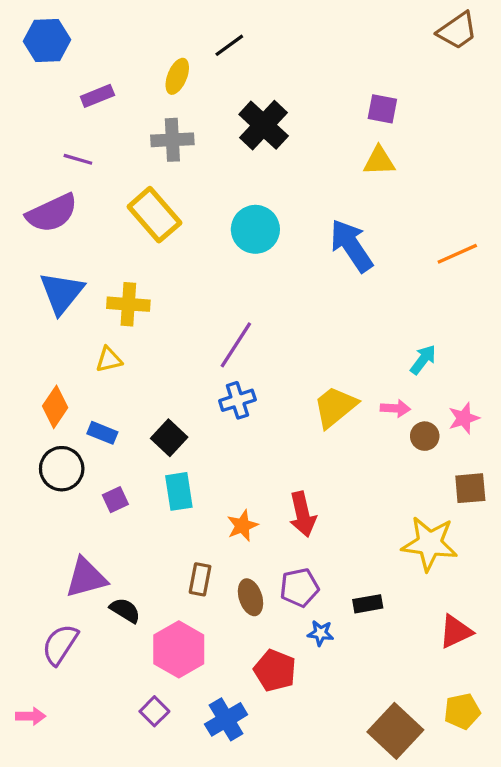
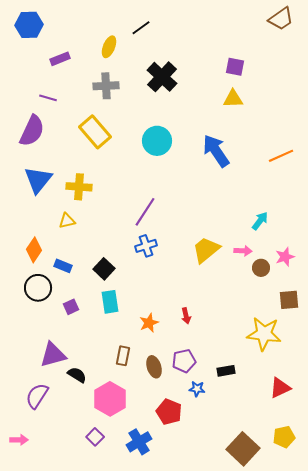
purple semicircle: (52, 213) -> (32, 131), turned -40
red arrow: (303, 514) -> (186, 316), size x0.6

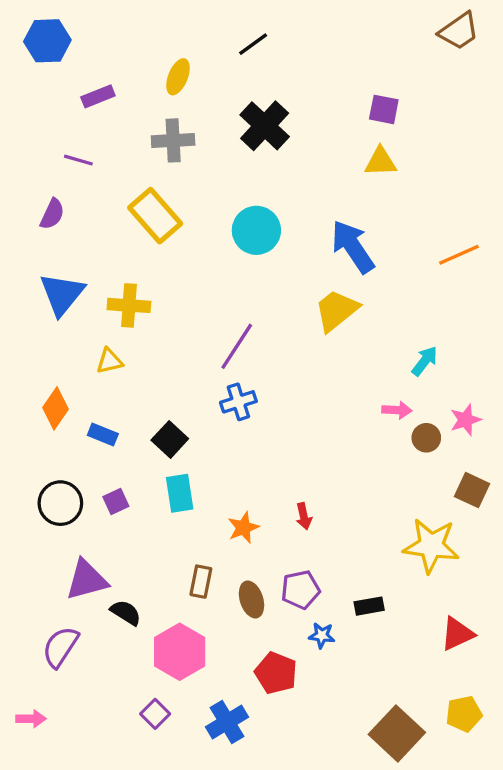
black line: (141, 28) -> (253, 44), moved
purple semicircle: (32, 131) -> (52, 214), size x0.6
yellow trapezoid: (206, 250) -> (336, 310), moved
black circle: (38, 288) -> (60, 503), moved
brown square: (289, 300) -> (472, 490), turned 30

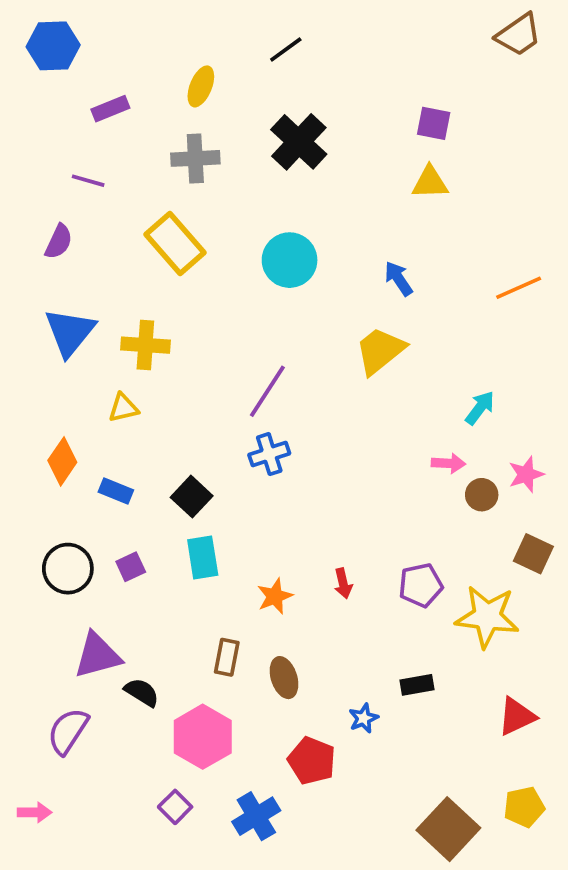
blue arrow: (353, 247) -> (399, 279), size x0.6
purple pentagon: (301, 590) -> (421, 585), moved
blue star: (322, 635) -> (363, 718), turned -30

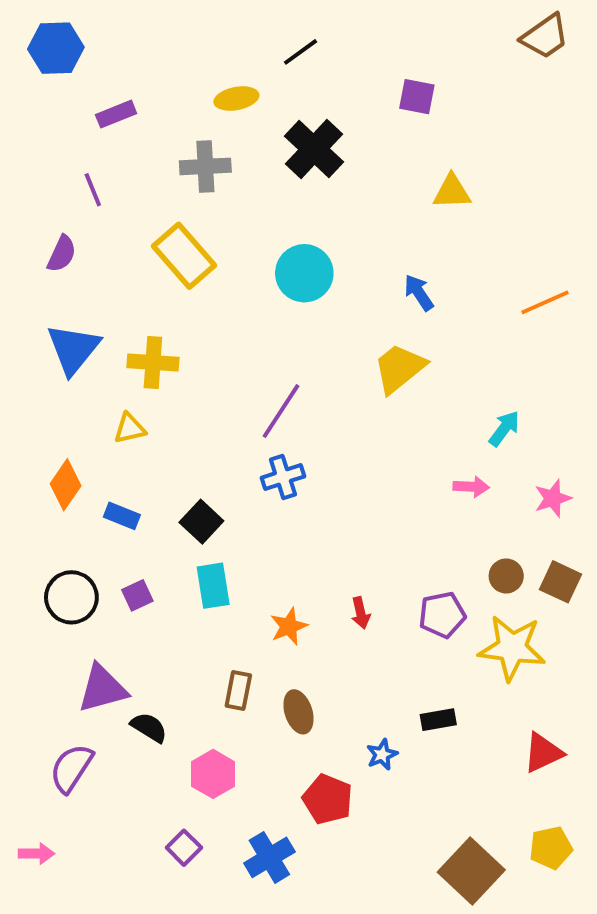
yellow ellipse: (201, 86) -> (236, 99), moved, turned 57
purple square: (434, 123) -> (417, 97), moved
purple line: (88, 181) -> (93, 190), turned 52
brown circle: (482, 495) -> (506, 576), moved
pink hexagon: (203, 737) -> (213, 774), size x0.7

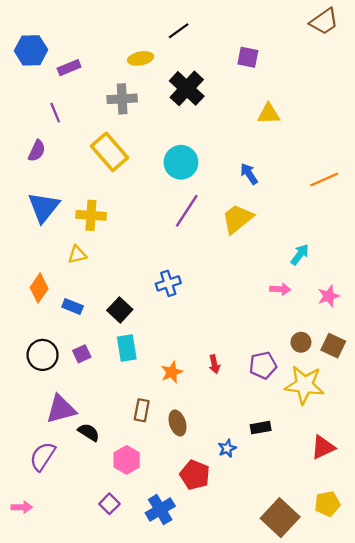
blue hexagon: (56, 48) -> (31, 50), moved
purple line: (281, 411) -> (187, 211), moved

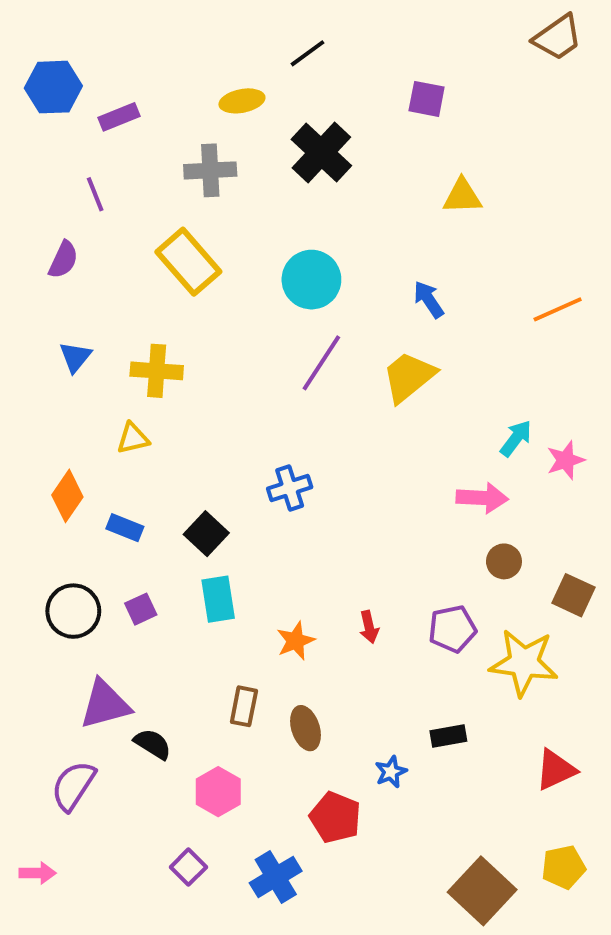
blue triangle: (44, 207) -> (75, 357), size x0.6
pink arrow: (280, 289) -> (482, 498), size x1.4
pink star: (329, 296) -> (566, 460), moved
brown circle: (301, 342) -> (504, 561), moved

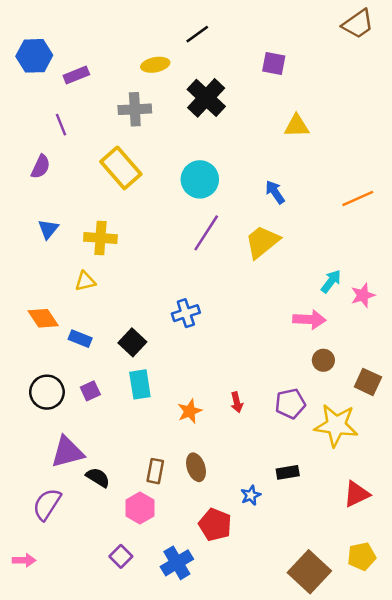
orange diamond: (67, 496) -> (43, 318), turned -68
brown rectangle: (244, 706) -> (155, 471), moved

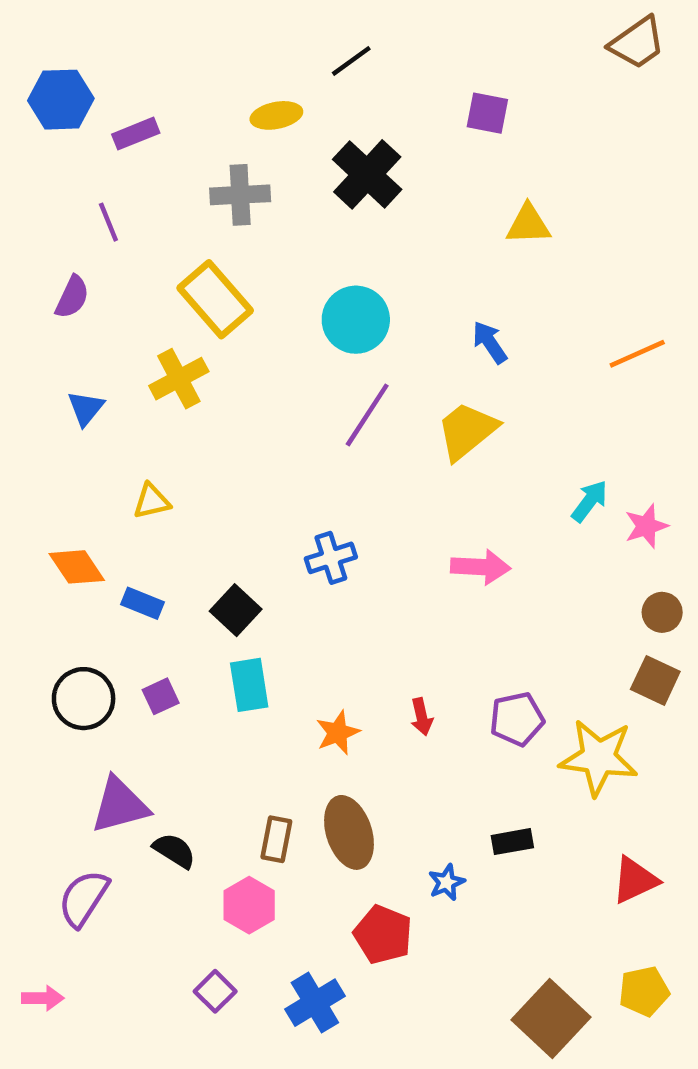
yellow cross: (100, 238) -> (179, 379), moved, turned -32
pink arrow: (309, 320) -> (481, 567), moved
brown circle: (323, 360) -> (662, 612), moved
brown ellipse: (196, 467) -> (349, 832), size x1.4

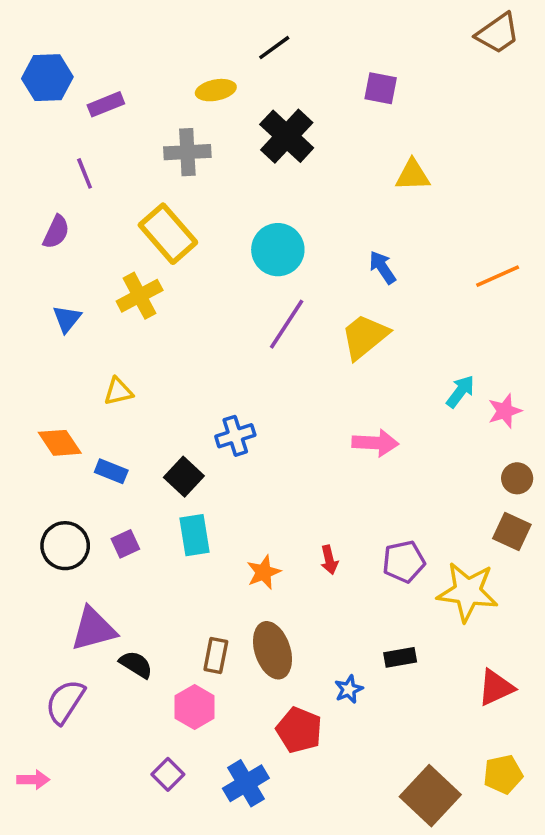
blue cross: (331, 558) -> (235, 436), moved

